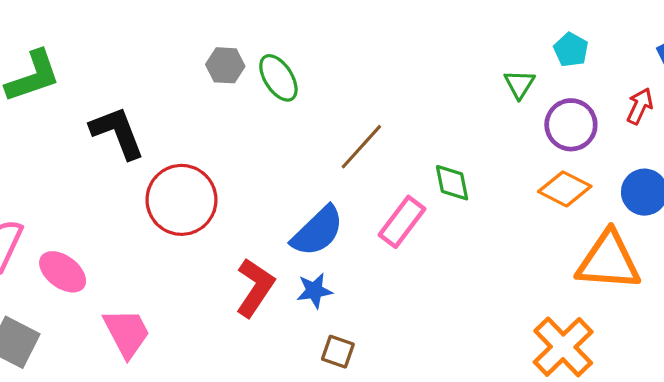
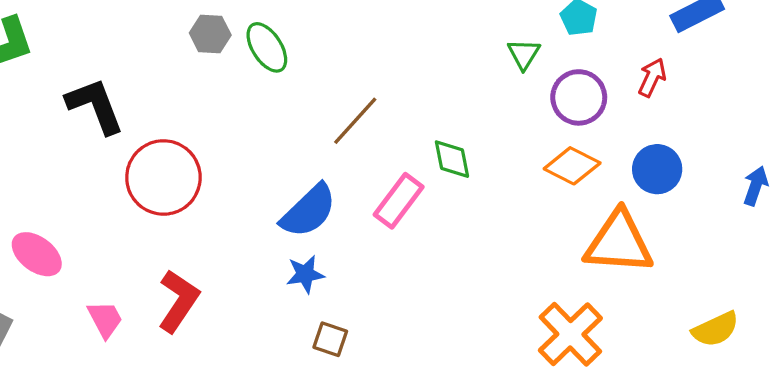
red L-shape: (255, 287) -> (178, 301), moved
pink trapezoid: (127, 333) -> (105, 319), size x0.7

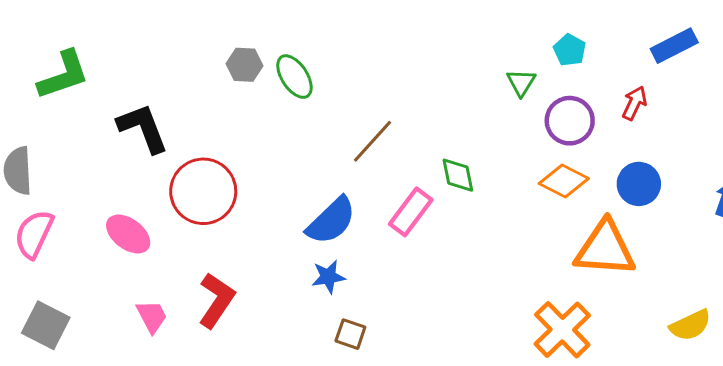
pink ellipse: (37, 254) -> (128, 234), moved

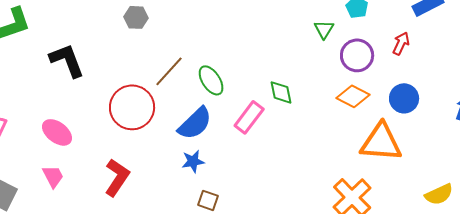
green ellipse: (294, 77) -> (211, 80), moved
brown line: (372, 141) -> (169, 71), moved
red circle: (203, 191) -> (132, 107), moved
pink trapezoid: (152, 316) -> (53, 176), moved

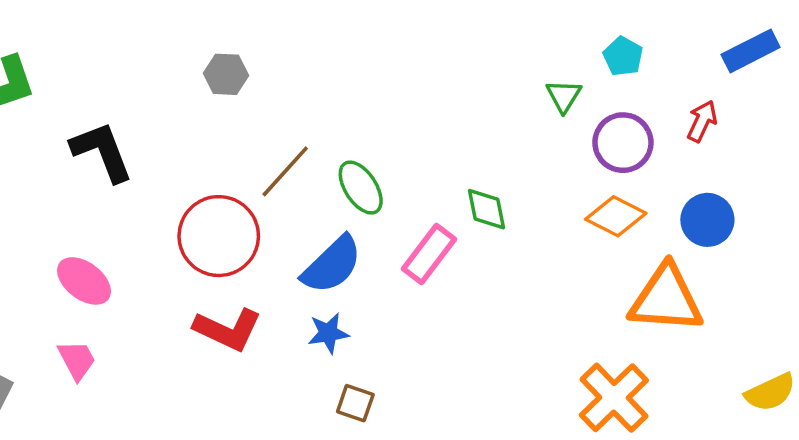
red L-shape: (117, 177) -> (228, 329), moved, turned 81

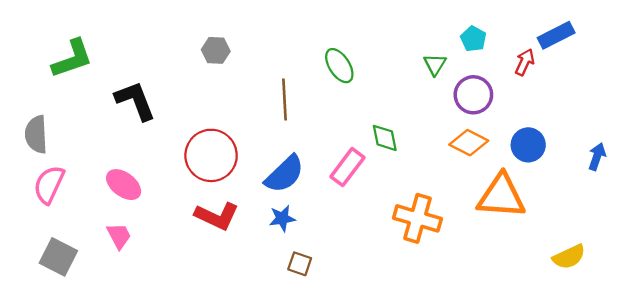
red arrow: (702, 121) -> (525, 62), moved
brown line: (285, 171) -> (284, 99), moved, turned -45
green ellipse: (361, 188) -> (339, 66), moved
orange cross: (614, 398) -> (417, 218), moved, turned -30

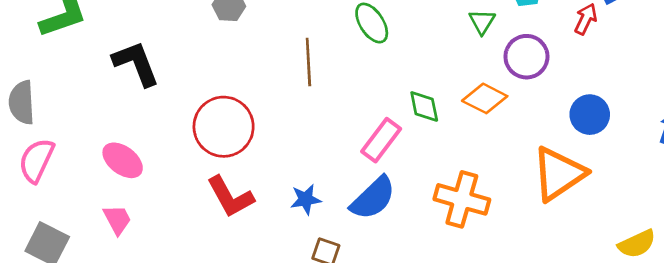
orange diamond: (469, 143) -> (485, 98), moved
blue semicircle: (284, 174) -> (373, 198), moved
orange triangle: (501, 196) -> (559, 174), turned -38
red L-shape: (217, 216) -> (230, 197), turned 36

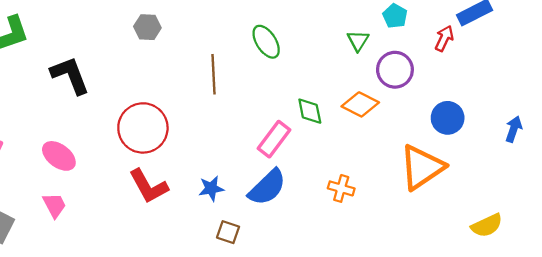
orange cross: (462, 199) -> (341, 188), size x0.6

